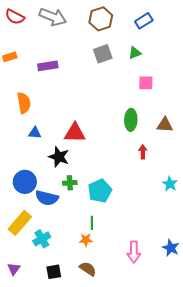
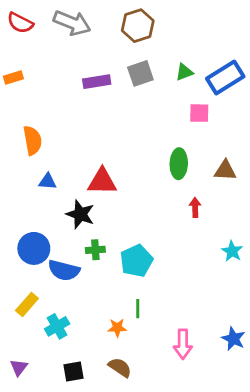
blue rectangle: (144, 21) -> (225, 78), moved, size x1.5
purple rectangle: (48, 66) -> (97, 82), moved
yellow rectangle: (20, 223) -> (27, 304), size x0.7
green line: (92, 223) -> (138, 309), moved

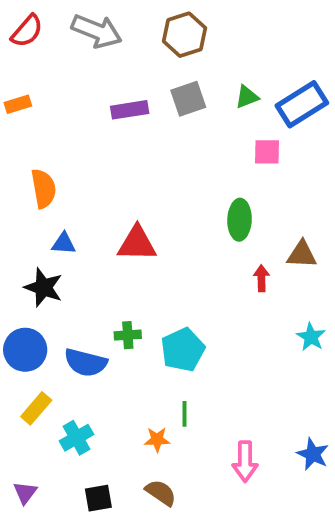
red semicircle: (20, 23) -> (27, 31), turned -76
brown triangle: (225, 171) -> (302, 254), moved
black star: (80, 214) -> (43, 287), moved
blue circle: (34, 248) -> (25, 350), moved

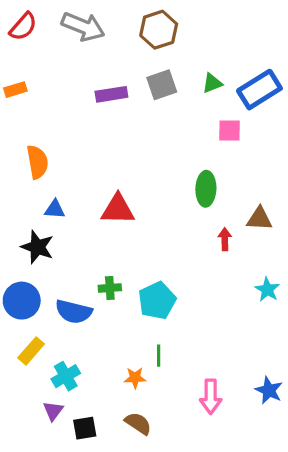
purple triangle: (25, 493) -> (53, 411), moved

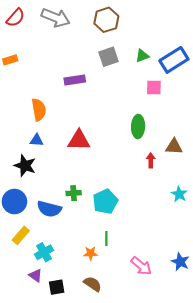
purple rectangle: (111, 94) -> (75, 80), moved
orange semicircle: (37, 162) -> (39, 110), moved
pink arrow: (211, 397) -> (141, 266), turned -50
purple triangle: (53, 411) -> (36, 275), turned -32

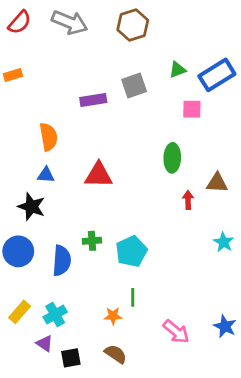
gray square: (108, 57) -> (134, 85), moved
blue semicircle: (49, 209) -> (62, 261), turned -100
yellow rectangle: (21, 235) -> (20, 312), moved

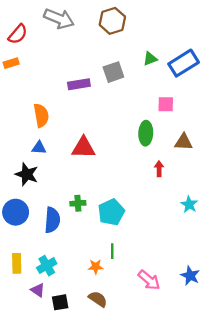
red semicircle: (20, 22) -> (18, 34), moved
pink square: (192, 109) -> (166, 104), moved
brown triangle: (217, 183) -> (184, 142), moved
yellow rectangle: (20, 312) -> (17, 263), turned -42

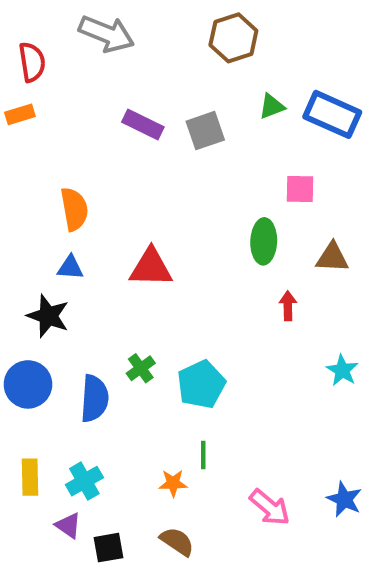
brown hexagon: (112, 21) -> (233, 38), moved
red semicircle: (18, 34) -> (32, 62), turned -50
blue rectangle: (184, 63) -> (332, 114), turned 56
purple rectangle: (79, 84) -> (143, 124), moved, turned 35
green cross: (78, 203) -> (141, 368), turned -32

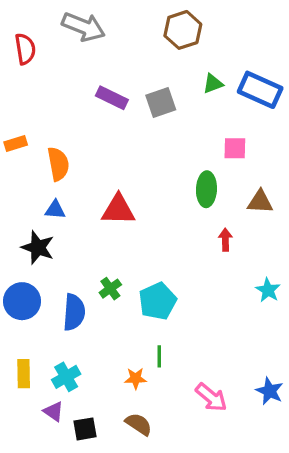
orange rectangle: (20, 114) -> (16, 143), moved

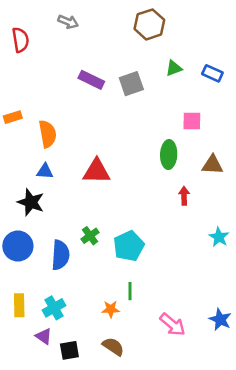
gray arrow: (83, 27) -> (68, 22), size x0.6
blue rectangle: (260, 90) -> (212, 73), size x0.6

